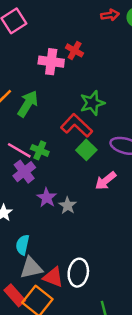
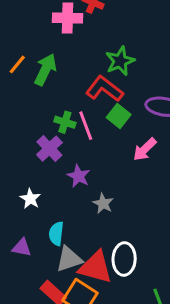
pink line: (19, 150) -> (86, 126), moved, turned 45
gray star: (68, 205) -> (103, 203), moved
red triangle: (53, 277) -> (96, 267), size x1.4

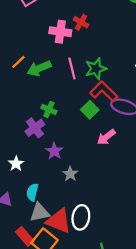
green arrow: (45, 70) -> (39, 68), turned -145
red L-shape: (104, 89) -> (104, 91), moved
pink line: (86, 126) -> (72, 69), moved

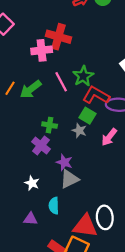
red cross: (81, 22) -> (58, 37), size x1.6
gray star: (70, 174) -> (79, 131), moved
gray triangle: (40, 212) -> (69, 179), moved

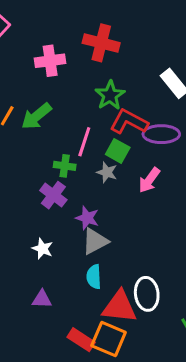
red cross: (58, 37) -> (101, 43), moved
pink line: (61, 82) -> (84, 142), moved, turned 48
cyan semicircle: (54, 206) -> (94, 277), moved

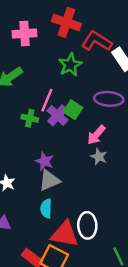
red L-shape: (129, 122) -> (97, 41), moved
gray star: (107, 172) -> (99, 157), moved
purple cross: (53, 195) -> (57, 115), moved

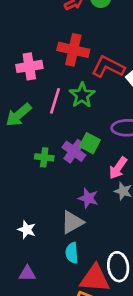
pink line: (47, 100) -> (55, 101), moved
purple star: (44, 161) -> (88, 198), moved

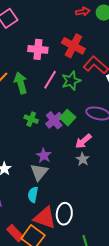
green arrow: (19, 115) -> (21, 83), turned 100
purple star: (88, 198) -> (44, 155), moved
gray triangle: (72, 222) -> (39, 172), turned -36

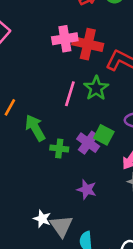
pink cross: (38, 49) -> (65, 39), moved
green arrow: (21, 83) -> (35, 128), moved
gray triangle: (39, 172) -> (61, 226), moved

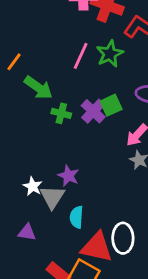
green arrow: (35, 128) -> (38, 88), turned 148
green square: (104, 135) -> (111, 105), turned 30
purple star: (87, 189) -> (68, 176), moved

